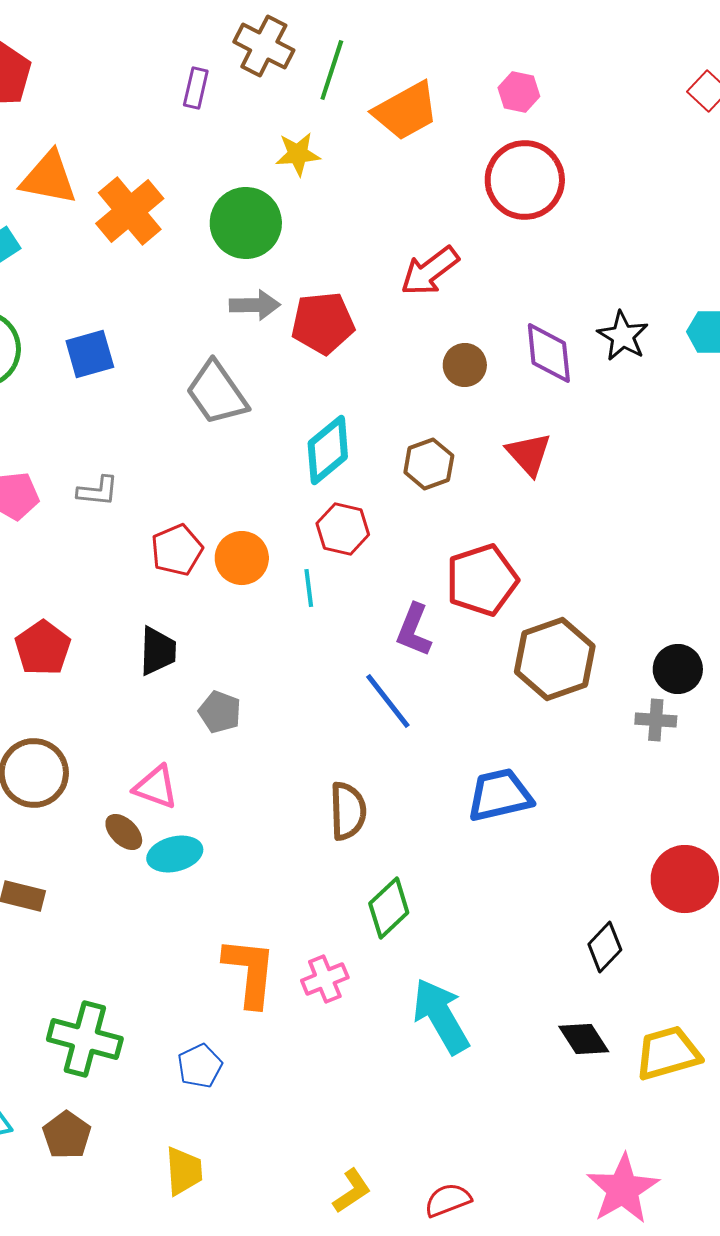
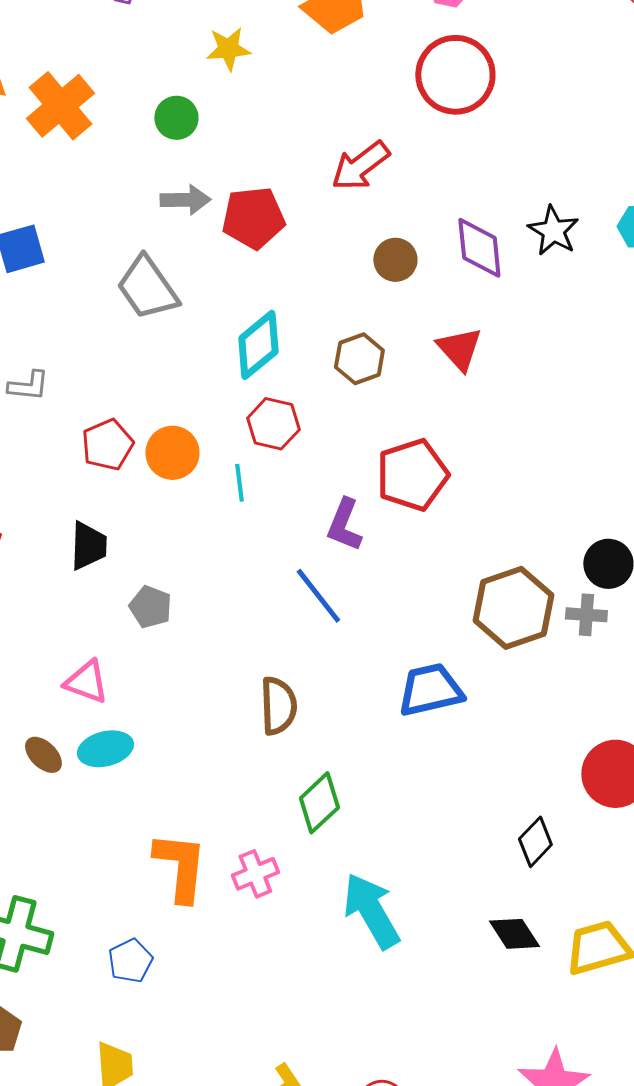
green circle: (246, 223) -> (176, 118), size x0.6
brown hexagon: (555, 659) -> (513, 608), moved
brown ellipse: (124, 832) -> (43, 755), moved

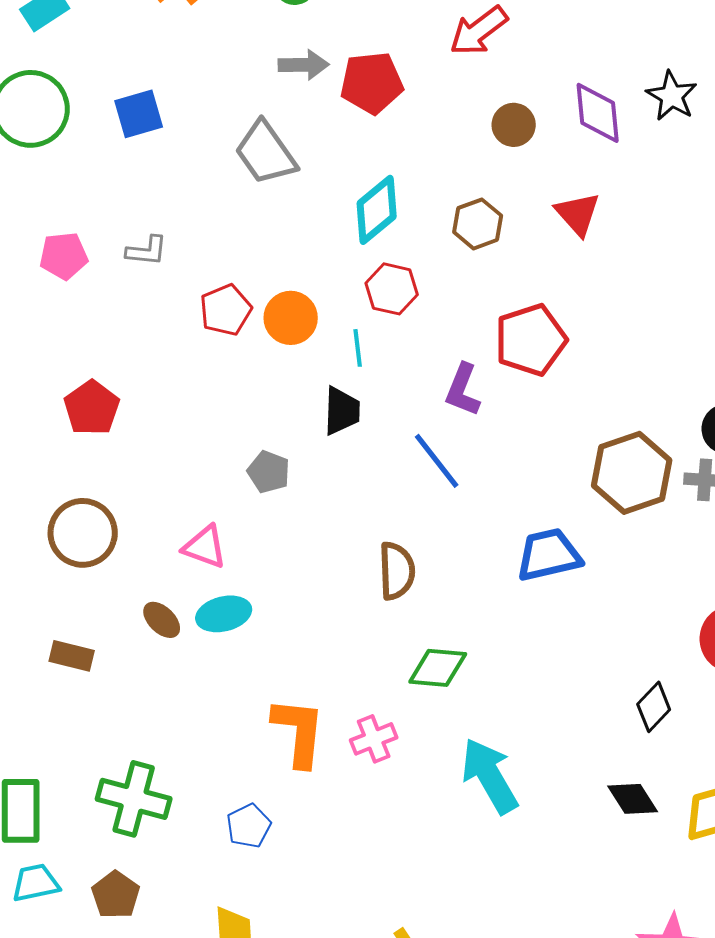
black trapezoid: (88, 546) -> (342, 411), moved
green diamond: (319, 803) -> (438, 668), turned 48

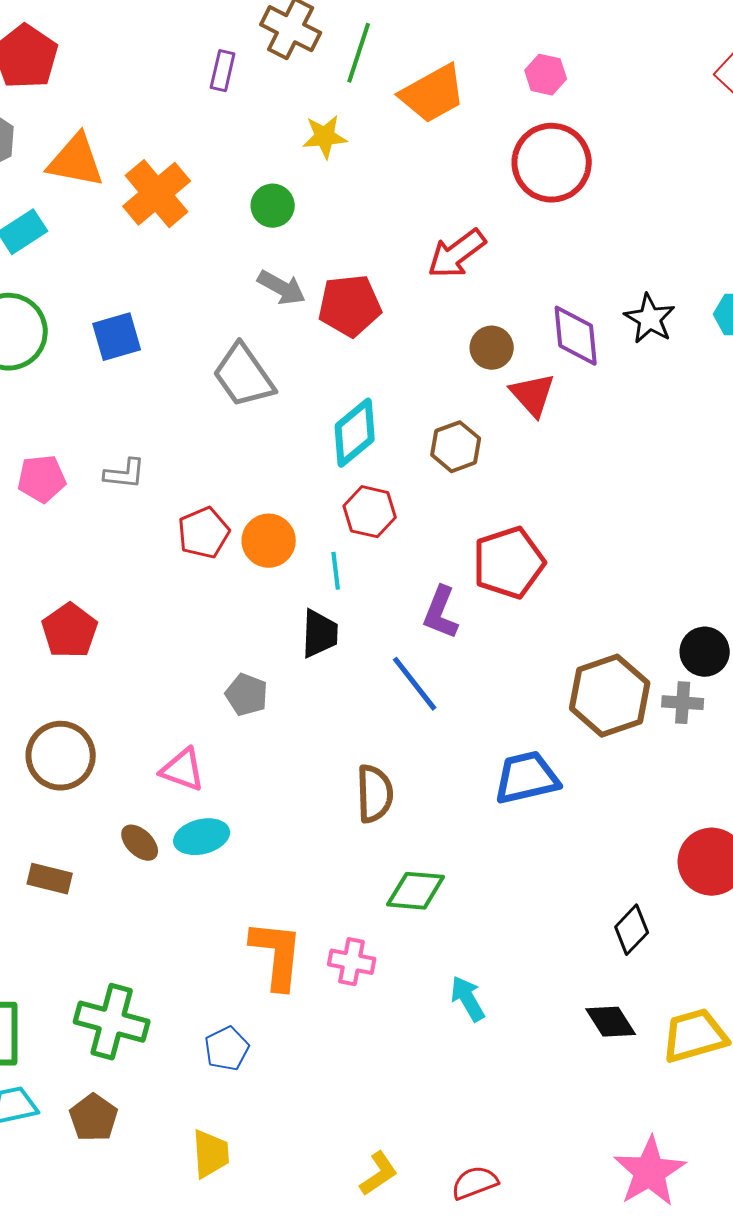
gray arrow: (304, 65) -> (282, 288), turned 30
red triangle: (578, 214) -> (533, 395), moved
pink cross: (374, 739) -> (352, 962), turned 33
cyan arrow: (490, 776) -> (468, 999), size x0.6

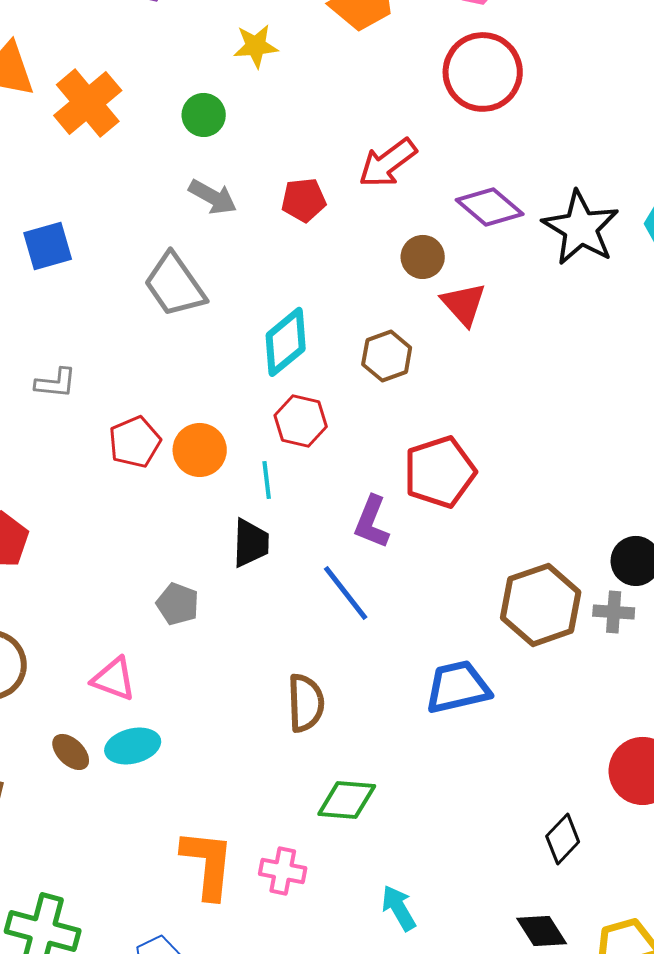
red pentagon: (350, 306) -> (304, 200), moved, size x0.7
black star: (650, 319) -> (581, 228), size x1.5
purple diamond: (576, 336) -> (490, 207), moved, turned -44

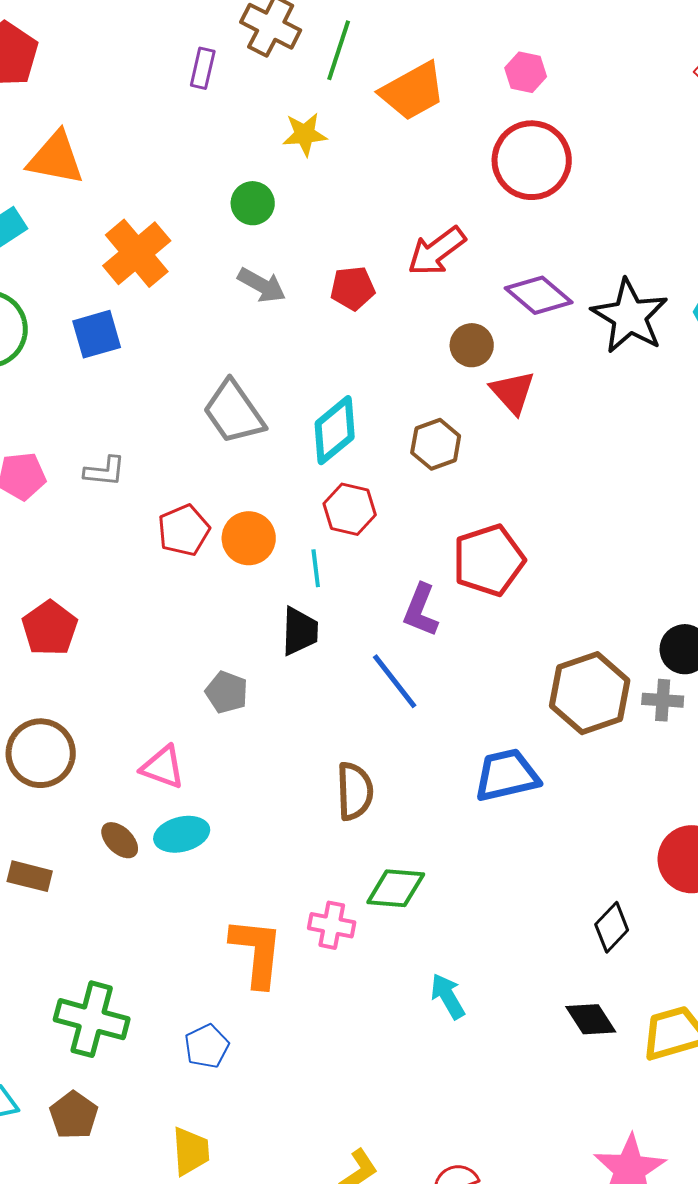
orange cross: (88, 103) -> (137, 253), moved
gray trapezoid: (175, 285) -> (234, 412), moved
pink cross: (283, 871) -> (332, 925), moved

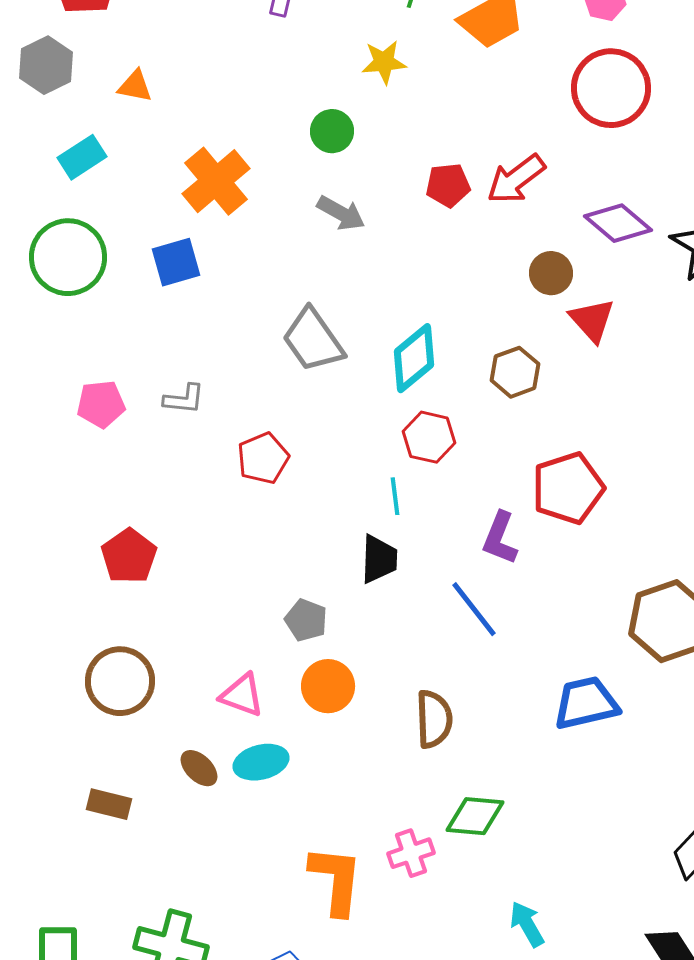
orange triangle: (56, 158) -> (135, 86), size x0.6
red pentagon: (353, 288) -> (448, 185), moved
orange circle: (249, 538) -> (328, 686), moved
pink cross: (332, 925) -> (411, 853), turned -30

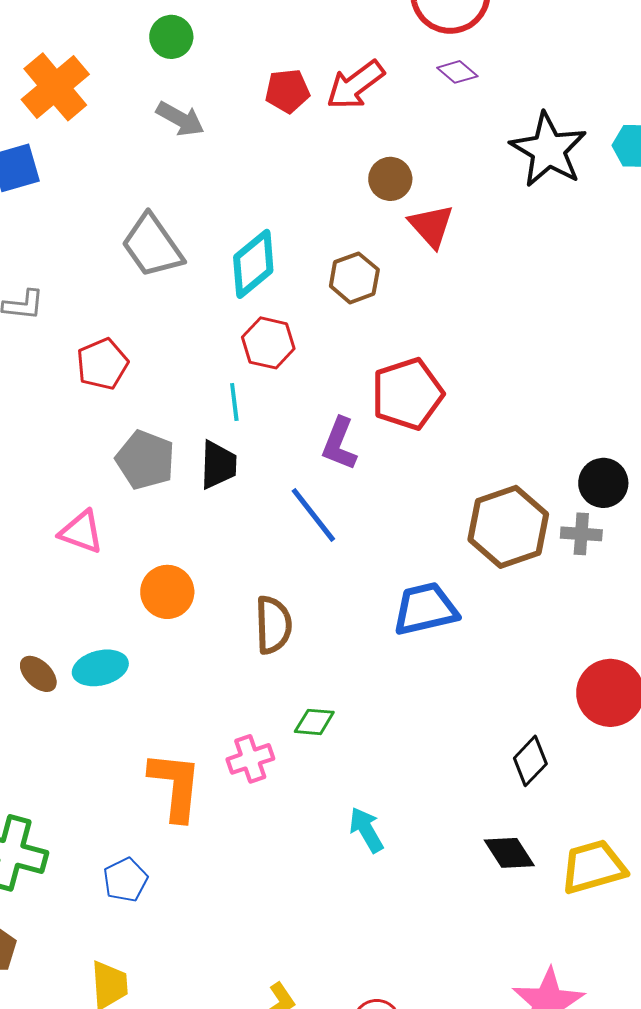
purple diamond: (618, 223) -> (457, 72), moved, size x0.6
gray pentagon: (306, 620) -> (145, 460), moved, size x1.4
pink triangle: (242, 695) -> (81, 532), moved
green diamond: (475, 816) -> (314, 722), size x0.7

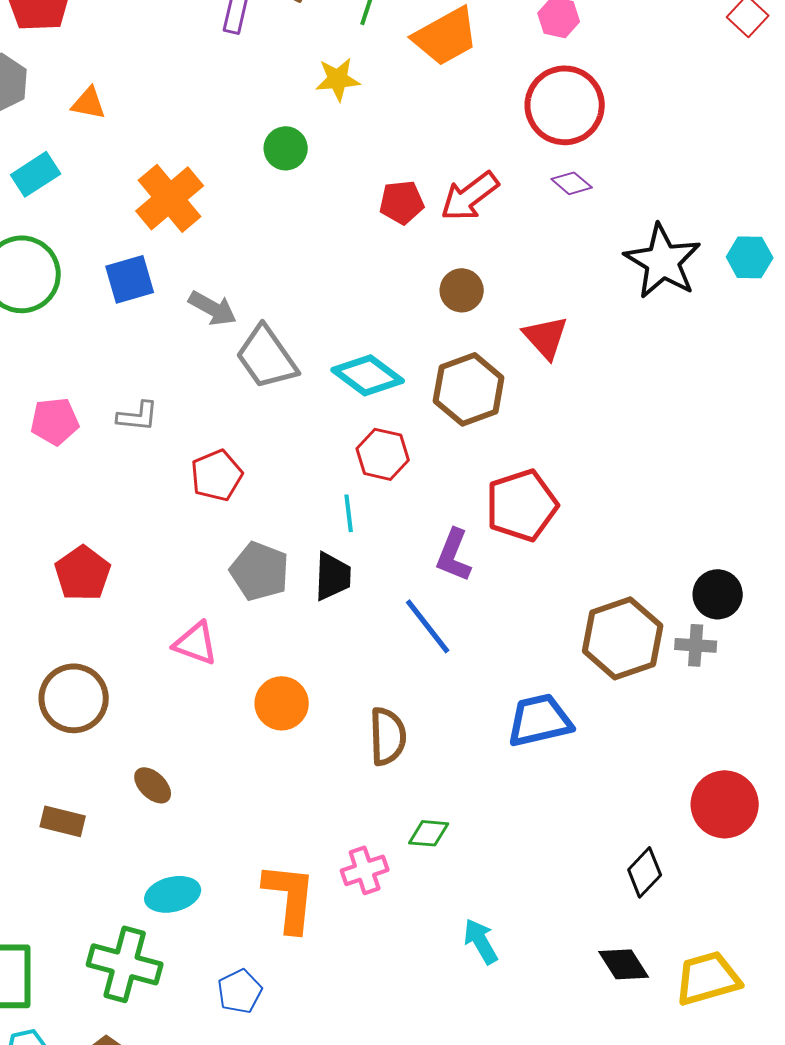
gray arrow: (180, 119) -> (213, 308), moved
brown circle: (390, 179) -> (462, 290), moved
cyan diamond: (253, 264) -> (368, 375), turned 76
brown hexagon: (354, 278) -> (469, 389), size x1.4
cyan ellipse: (100, 668) -> (173, 894), moved

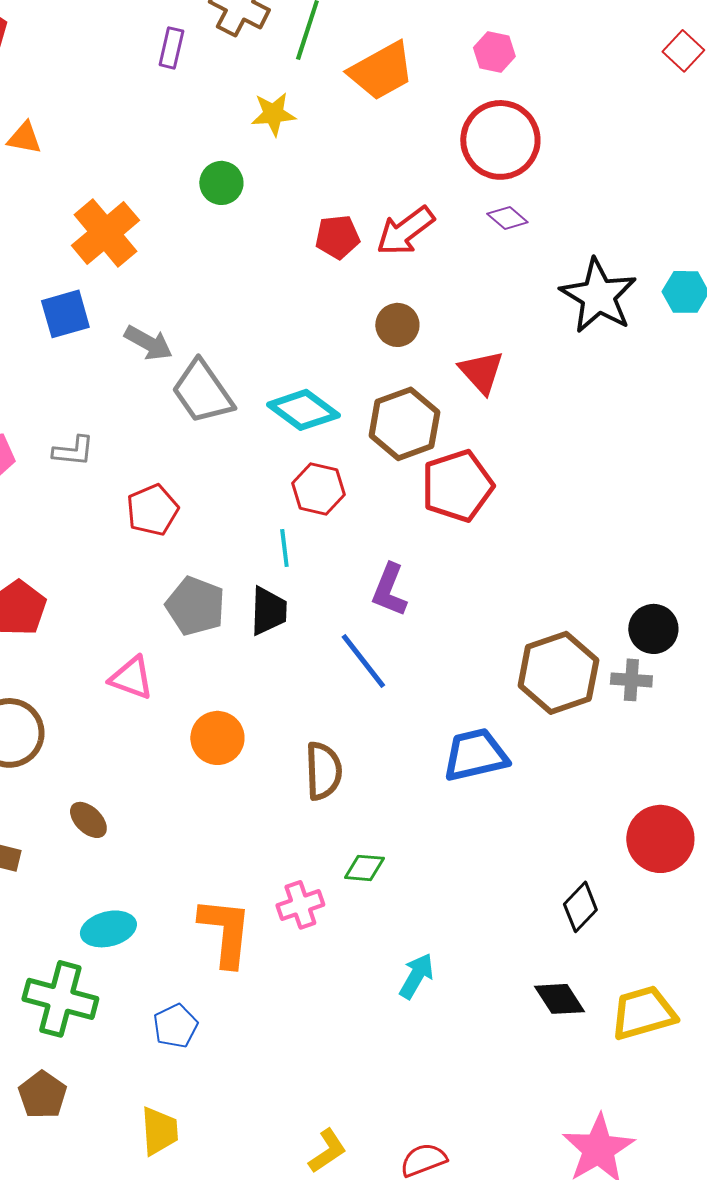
red pentagon: (522, 505) -> (457, 486), moved
cyan arrow: (481, 941) -> (416, 976), turned 60

